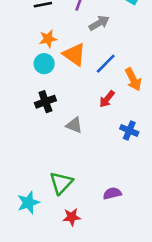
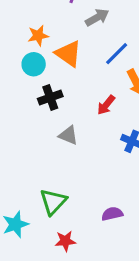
blue line: (106, 64) -> (117, 54), moved
black cross: (45, 102) -> (50, 97), moved

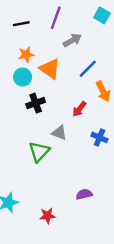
gray triangle: (68, 135) -> (59, 133), moved
green triangle: (53, 202) -> (39, 152), moved

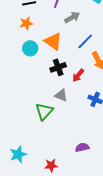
orange star: (26, 54) -> (26, 23), moved
black cross: (36, 103) -> (58, 67), moved

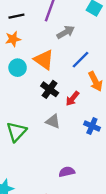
black cross: (58, 67) -> (50, 89), turned -35
green triangle: (44, 111) -> (16, 132), moved
purple semicircle: (82, 147) -> (67, 172), moved

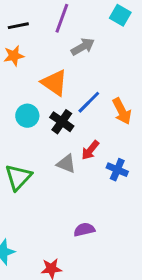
blue line: (80, 60) -> (89, 102), moved
cyan circle: (18, 68) -> (27, 116), moved
red arrow: (72, 99) -> (90, 150), moved

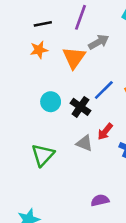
orange triangle: (54, 83) -> (74, 58), moved, turned 30

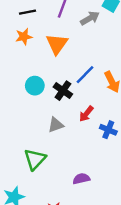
gray arrow: (99, 42) -> (90, 18), moved
gray triangle: (84, 143) -> (56, 125), moved, turned -42
green triangle: (43, 155) -> (35, 159), moved

